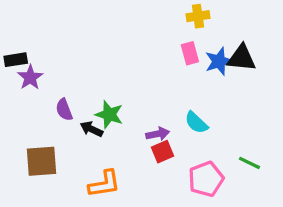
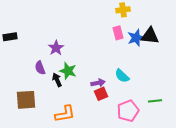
purple star: (30, 77) -> (56, 48), moved
black arrow: (92, 129) -> (57, 80), turned 40
green line: (250, 163) -> (155, 101), turned -32

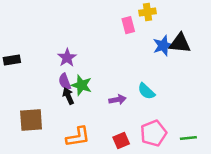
pink rectangle: (118, 33) -> (128, 25), moved
black rectangle: (10, 37) -> (12, 60), moved
purple semicircle: (40, 68) -> (65, 82), moved
red square: (101, 94) -> (121, 140), moved
green line: (155, 101) -> (188, 138), moved

